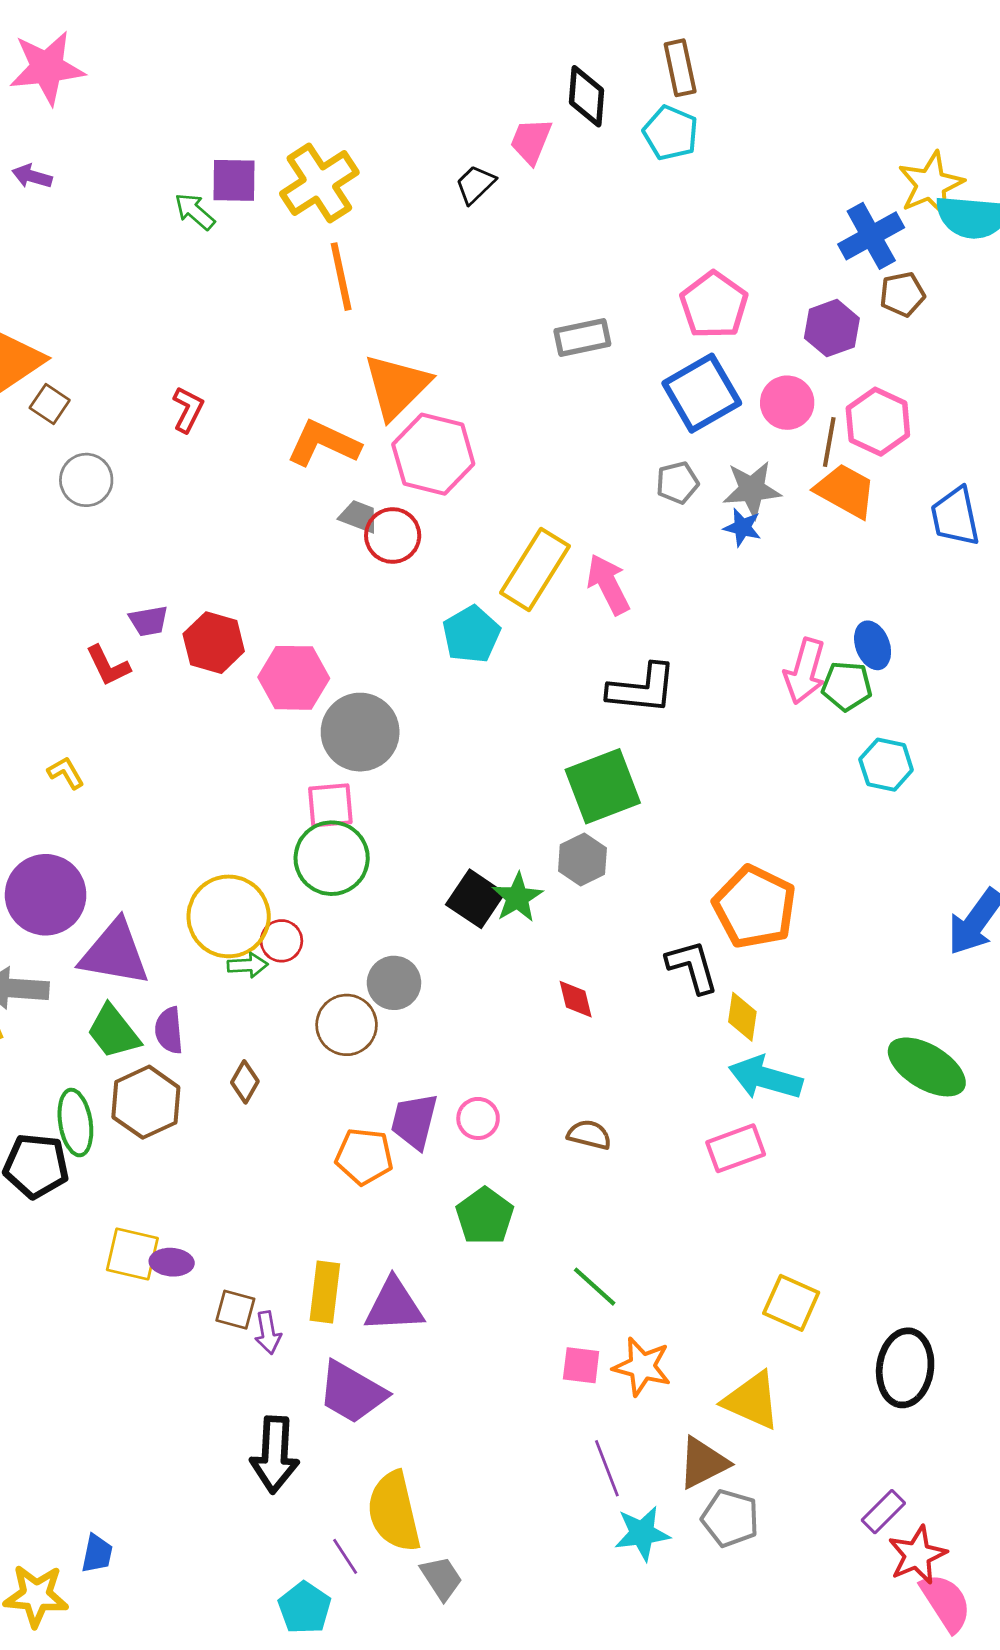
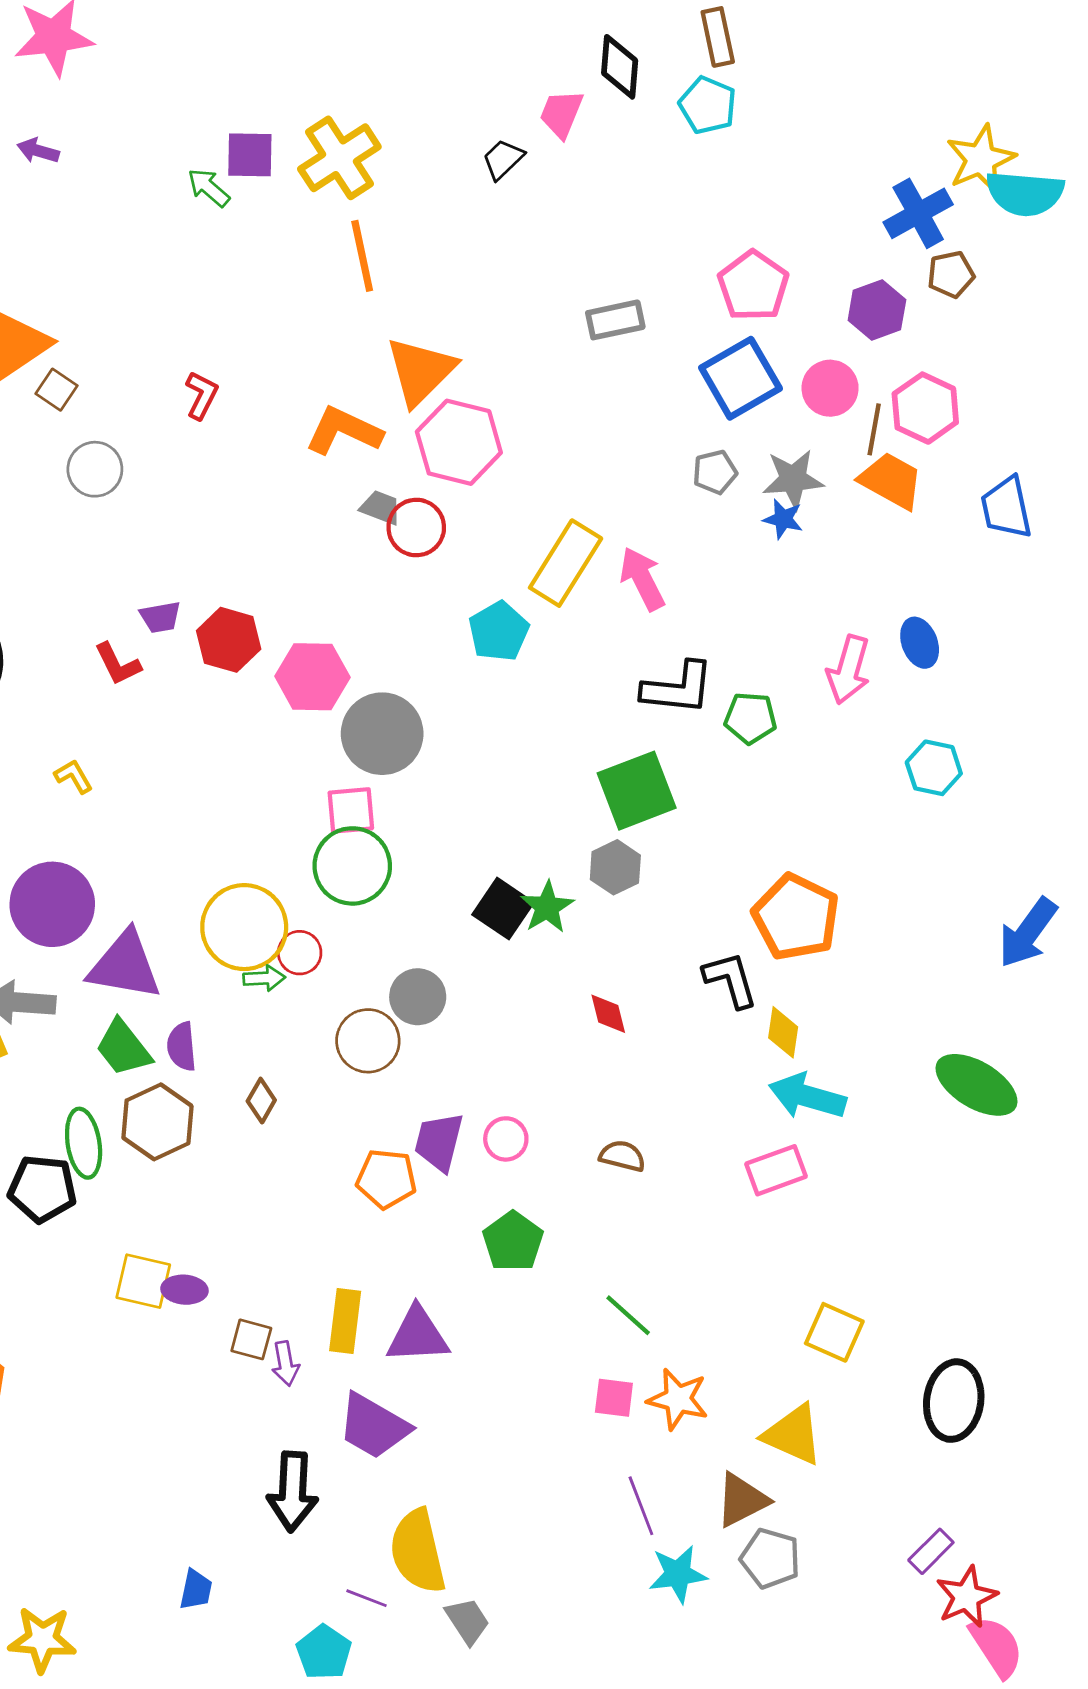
green pentagon: (847, 686) -> (750, 718), moved
blue trapezoid: (97, 1554) -> (196, 1590), moved
purple line: (345, 1556) -> (366, 1598), turned -36

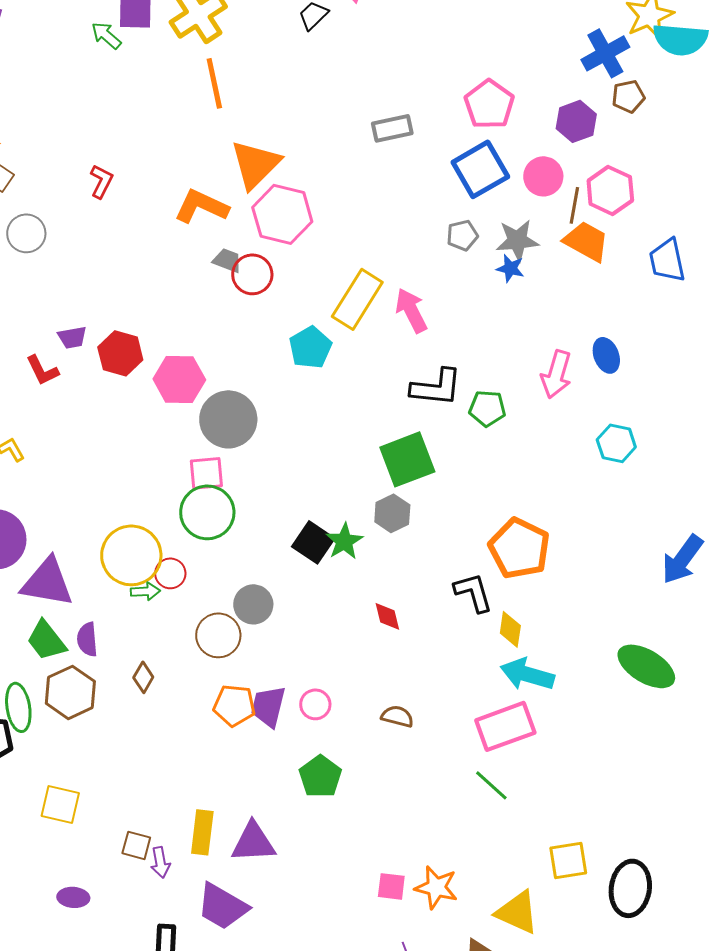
pink rectangle: (776, 1170) -> (505, 726), size x1.4
orange pentagon: (386, 1179) -> (234, 705), moved
purple ellipse: (184, 1290) -> (73, 897), moved
green line: (628, 1315) -> (491, 785), moved
yellow square: (834, 1332) -> (568, 860), moved, turned -33

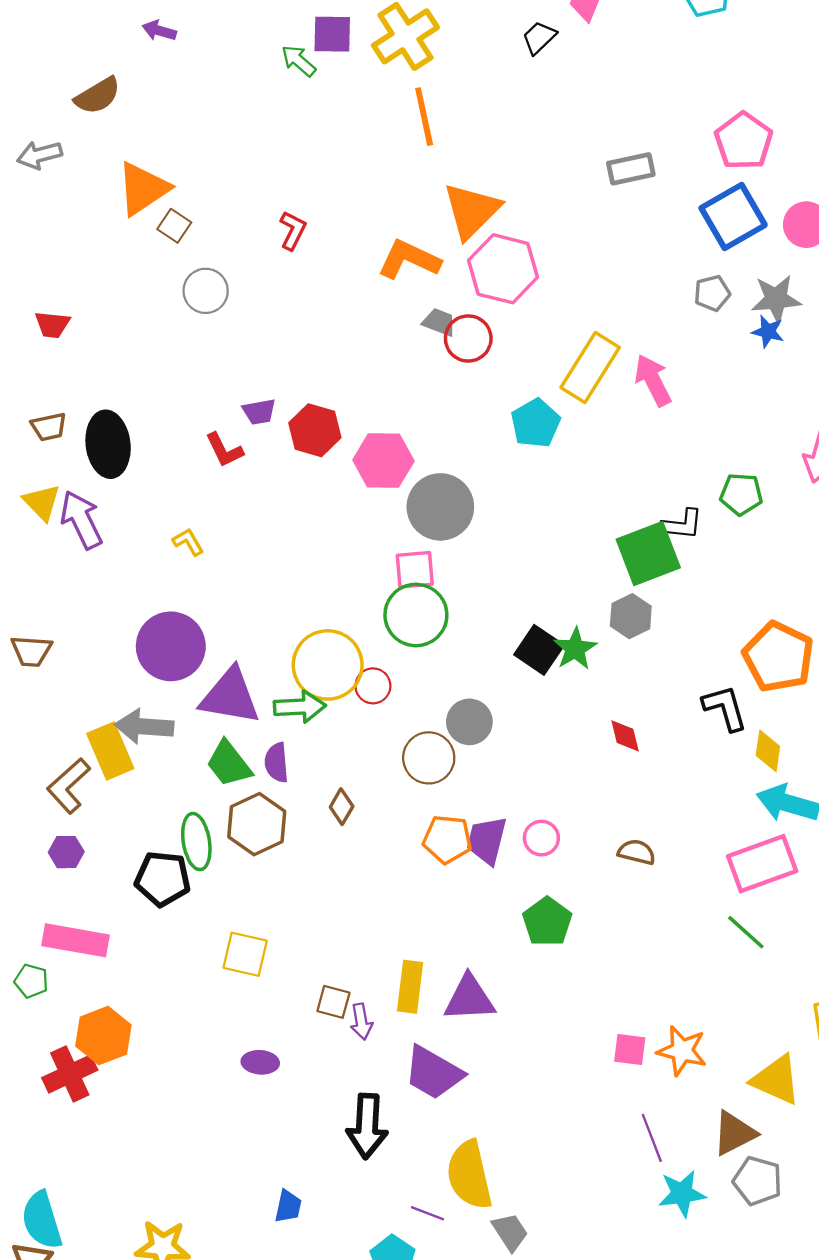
black L-shape: (436, 387) -> (682, 524), moved, size x0.7
green arrow: (145, 591) -> (300, 707), moved, size x1.5

